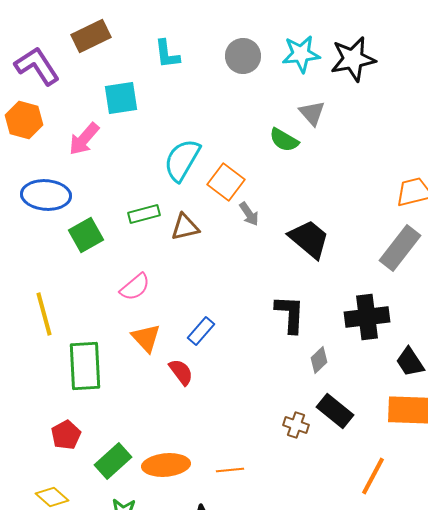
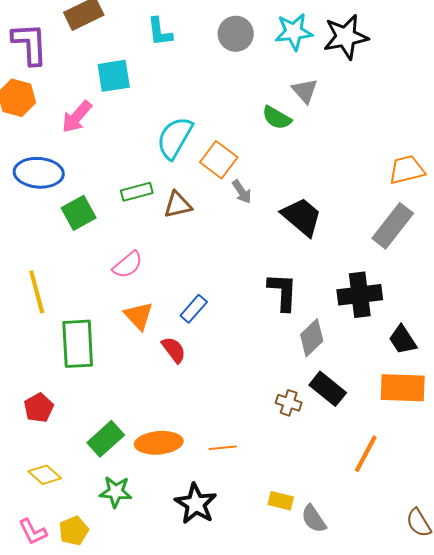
purple L-shape: (37, 66) -> (30, 44), turned 30
gray diamond: (319, 360) -> (312, 338), size x1.4
red pentagon: (66, 435) -> (39, 408), moved

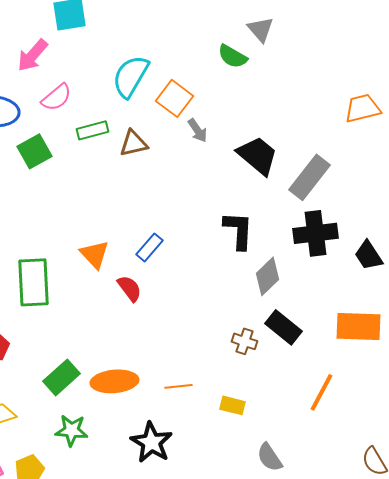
gray rectangle: (393, 226) -> (310, 177), moved
pink semicircle: (128, 265) -> (56, 97), moved
black trapezoid: (403, 340) -> (368, 255), moved
yellow rectangle: (281, 501) -> (232, 405), moved

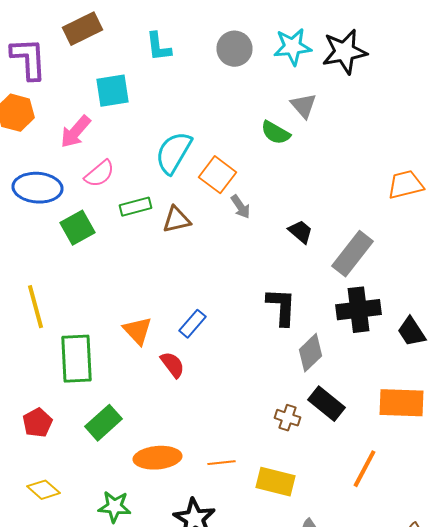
black trapezoid: (258, 155) -> (300, 232), size x0.6
green rectangle: (62, 377) -> (104, 423), moved
yellow rectangle: (232, 405) -> (276, 482), size x1.5

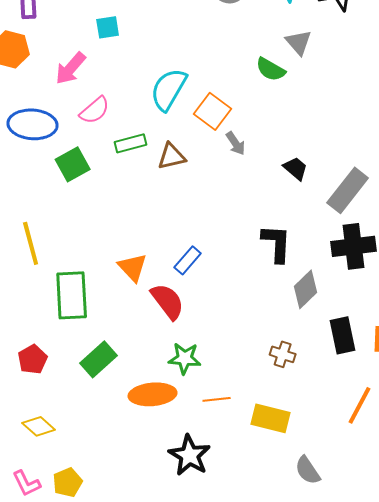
cyan square: (112, 91) -> (108, 27), size x0.7
red semicircle: (172, 365) -> (168, 301), size x1.4
black rectangle: (326, 404) -> (343, 335), moved, turned 39
green star: (114, 507) -> (185, 358), moved

